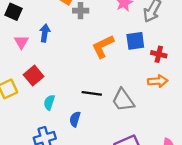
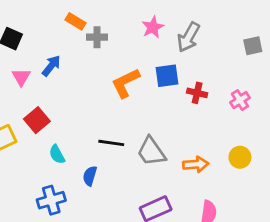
blue arrow: (45, 33) -> (51, 66), turned 30
orange arrow: (158, 81) -> (196, 164), moved
cyan semicircle: (49, 102) -> (57, 154), turned -48

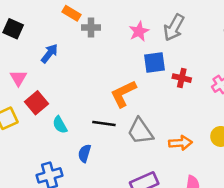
pink star: (153, 27) -> (139, 31), moved
pink triangle: (21, 77) -> (18, 78), moved
orange L-shape: (126, 83) -> (123, 94), moved
cyan semicircle: (57, 154) -> (60, 125), moved

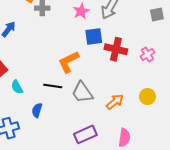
red cross: (182, 78) -> (116, 49), size x1.5
orange arrow: (180, 143) -> (115, 102), turned -36

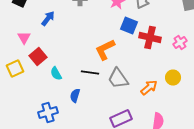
blue square: (94, 37) -> (129, 26), turned 30
yellow circle: (147, 97) -> (173, 78), moved

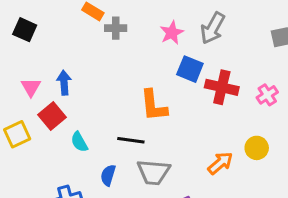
blue arrow: (48, 18) -> (64, 83), moved, turned -42
orange L-shape: (105, 50) -> (154, 105), turned -70
gray trapezoid: (118, 78) -> (154, 172), moved, turned -50

